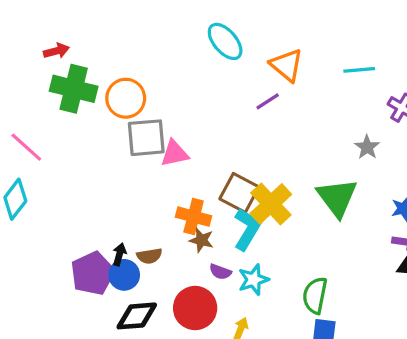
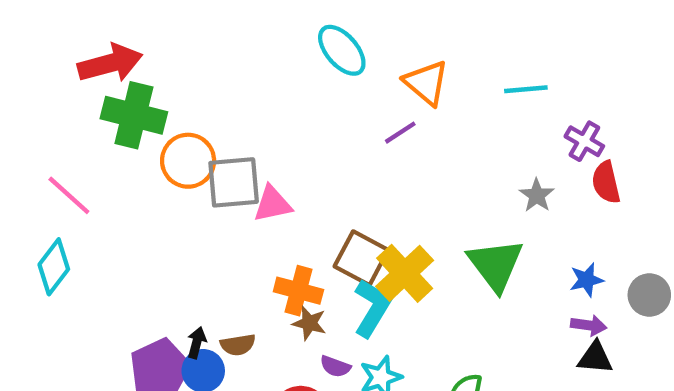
red arrow: (56, 51) -> (110, 63), size x1.8
orange circle: (126, 98) -> (188, 161), moved

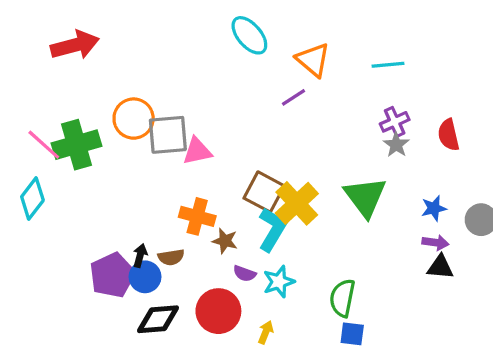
green cross: (134, 115) -> (76, 145), moved, turned -30
purple cross: (584, 141) -> (395, 122), moved, turned 36
orange cross: (298, 291) -> (197, 216), moved

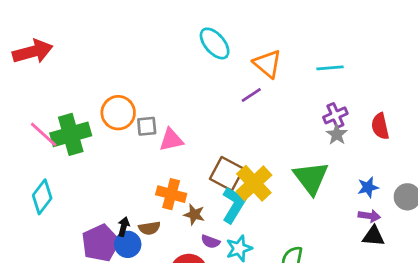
red arrow: (75, 45) -> (33, 52), moved
gray square: (168, 135) -> (147, 126), size x0.6
cyan diamond: (32, 198) -> (42, 197), moved

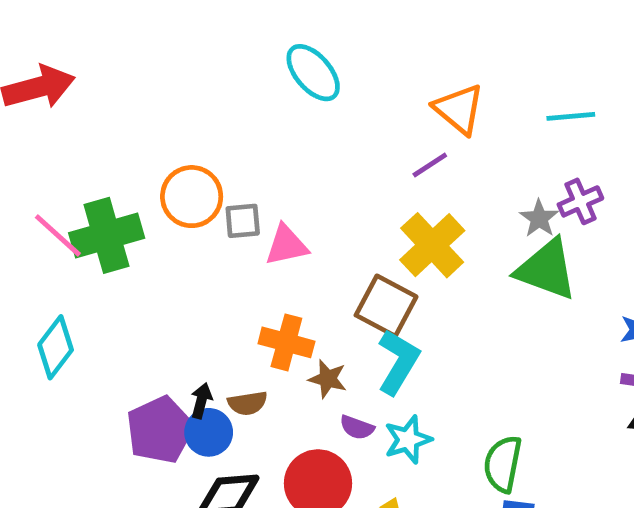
cyan ellipse: (215, 43) -> (313, 73), moved
gray star: (337, 134) -> (539, 218), moved
green triangle: (311, 178) -> (546, 269), moved, turned -33
yellow cross: (254, 183) -> (432, 245), moved

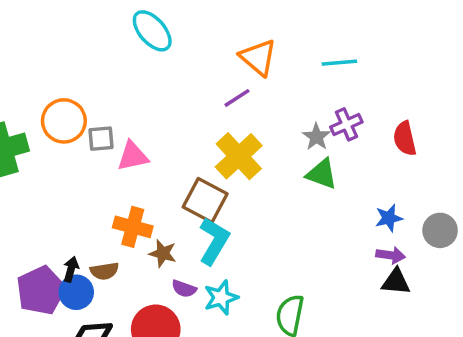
green triangle: (546, 269) -> (322, 174), size x0.7

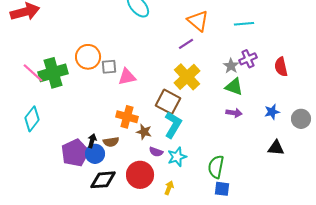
purple arrow: (391, 255) -> (234, 113), moved

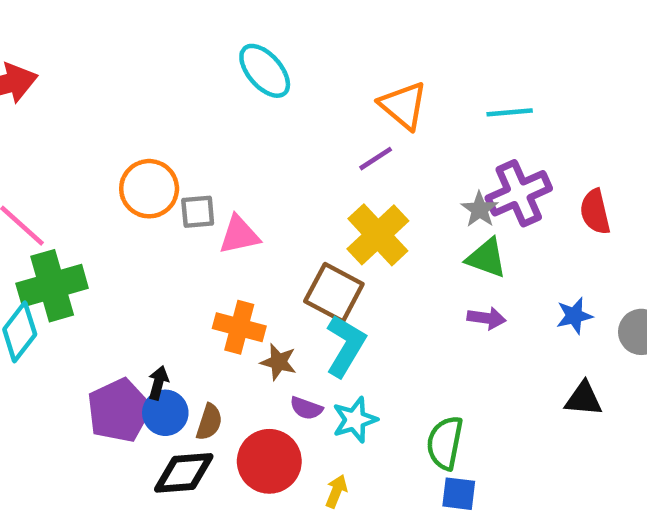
purple cross: (248, 59) -> (519, 193), size x1.5
green cross: (53, 73) -> (52, 286), moved
brown semicircle: (111, 142) -> (209, 422), moved, turned -63

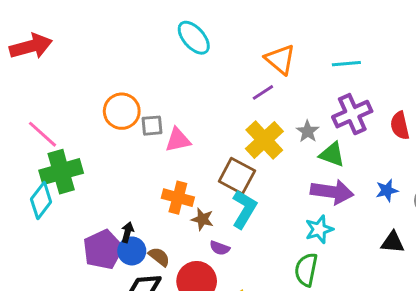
gray star: (480, 209) -> (308, 131), moved
purple arrow: (486, 318) -> (332, 192), size x1.8
cyan star: (355, 420) -> (319, 229), moved
brown semicircle: (209, 422) -> (159, 257), turned -70

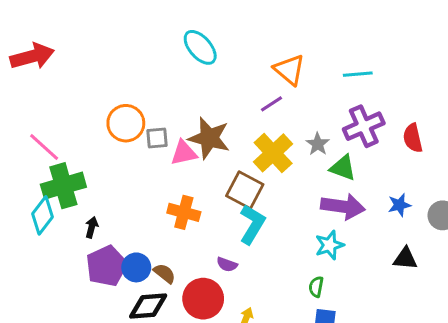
brown star: (202, 219) -> (209, 138), moved, size x1.8
black arrow: (127, 232) -> (92, 227), moved
green semicircle: (306, 270) -> (316, 287), size x0.6

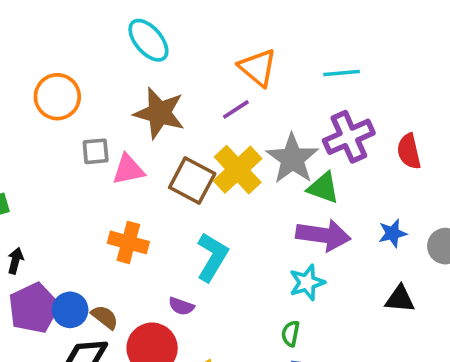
orange circle: (126, 123) -> (57, 97), moved
brown star: (209, 138) -> (159, 113), moved
gray star: (318, 144) -> (292, 159), size x1.8
brown square: (245, 190) -> (192, 181), moved

